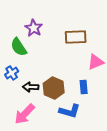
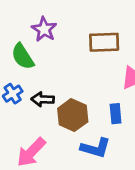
black arrow: (31, 87) -> (43, 99), moved

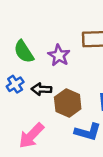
purple star: (44, 29) -> (59, 55), moved

